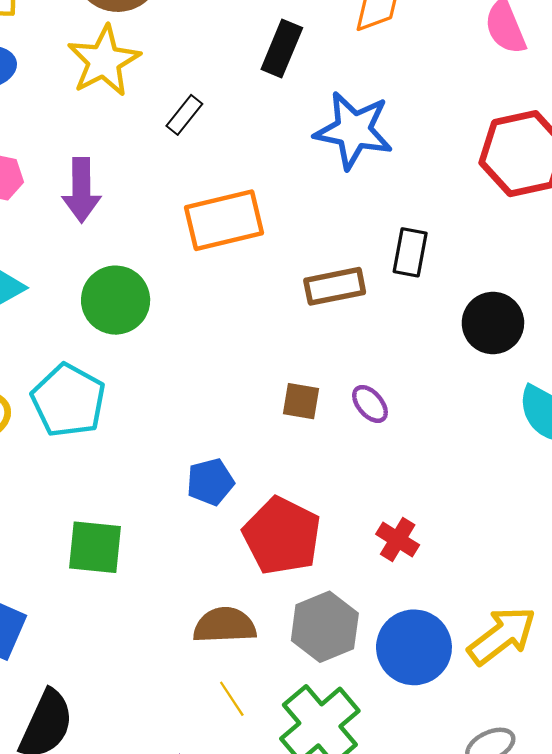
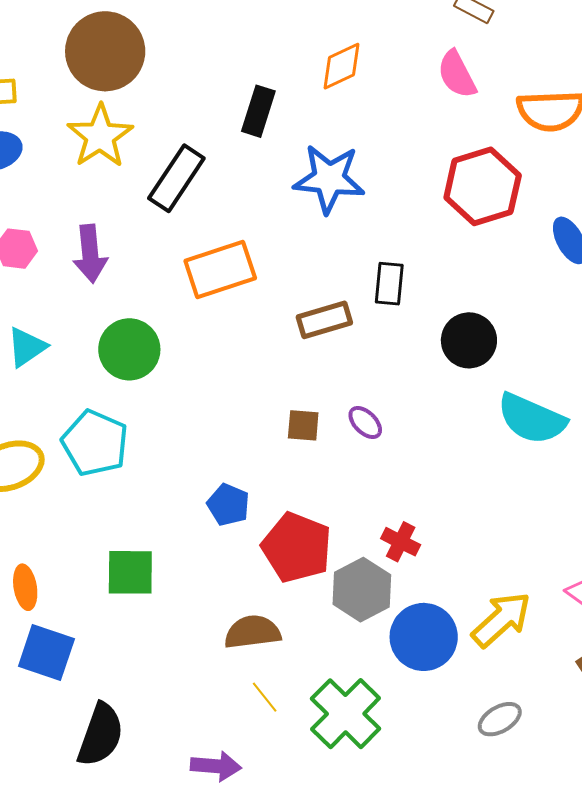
black rectangle: (184, 115) -> (176, 178), size x1.8
blue pentagon: (210, 482) -> (228, 505), turned -30
gray hexagon: (325, 627) -> (362, 590), moved

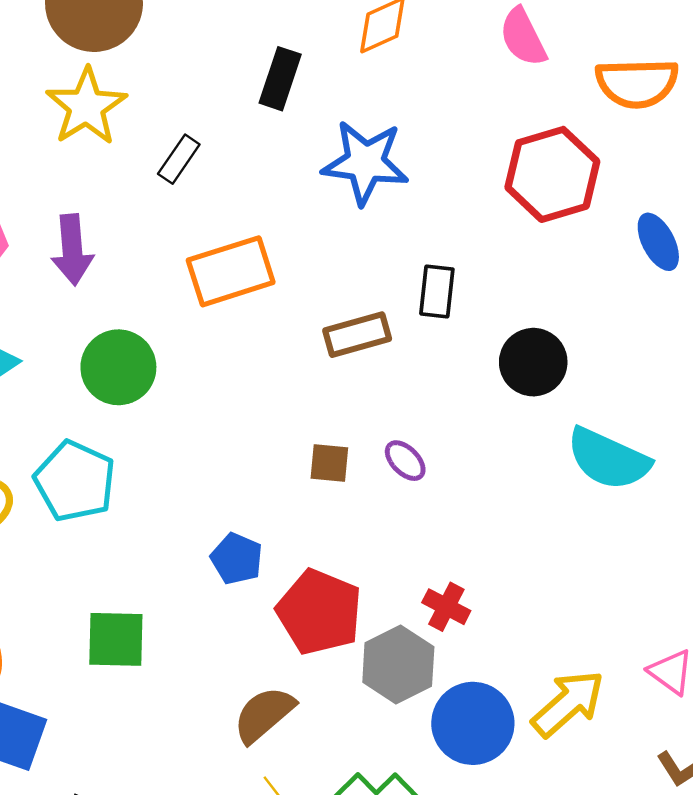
black rectangle: (176, 178) -> (179, 159), size x0.6
brown semicircle: (252, 632) -> (264, 714), turned -34

